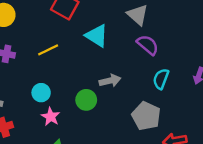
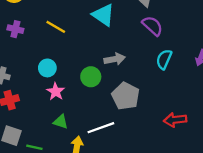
yellow line: (48, 50) -> (56, 27), turned 54
gray pentagon: (146, 116) -> (126, 96), moved

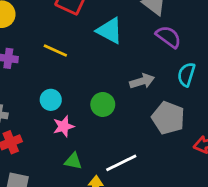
gray arrow: (115, 59) -> (142, 81), moved
pink star: (56, 92) -> (63, 126), turned 30
gray pentagon: (126, 96) -> (168, 118), moved

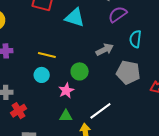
purple semicircle: (168, 37) -> (118, 14), turned -60
yellow line: (55, 51) -> (47, 55), moved
pink star: (63, 126) -> (66, 91), moved

